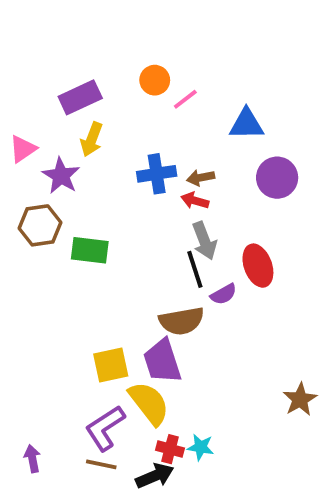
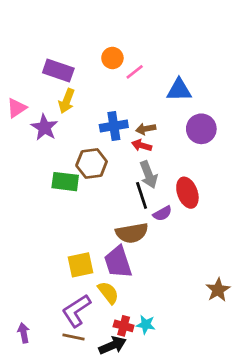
purple rectangle: (80, 97) -> (58, 70), turned 44
brown hexagon: (40, 225) -> (92, 164), moved
yellow semicircle: (149, 403) -> (108, 293), size x0.7

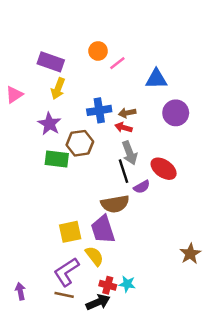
purple star: (44, 127) -> (49, 124), moved
red ellipse: (187, 193) -> (164, 169), turned -35

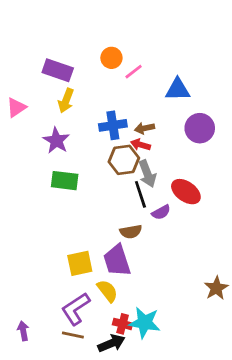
brown hexagon: (80, 143) -> (124, 160), moved
brown semicircle: (115, 204) -> (131, 232), size x0.7
cyan star: (127, 284) -> (145, 323), size x1.6

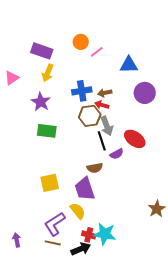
yellow square: (80, 263) -> (50, 183), moved

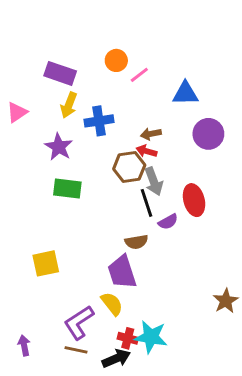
blue cross: (82, 91) -> (99, 121), moved
red ellipse: (135, 139) -> (194, 200), turned 40
yellow square: (50, 183) -> (46, 263), moved

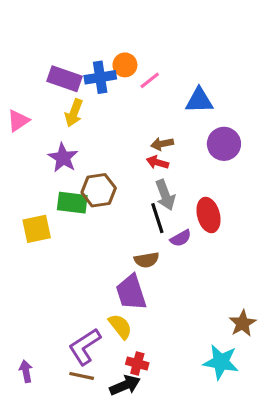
blue cross: (99, 121) -> (100, 77), moved
brown hexagon: (129, 167) -> (99, 190), moved
yellow square: (46, 263) -> (37, 229), moved
cyan star: (151, 337) -> (221, 362), moved

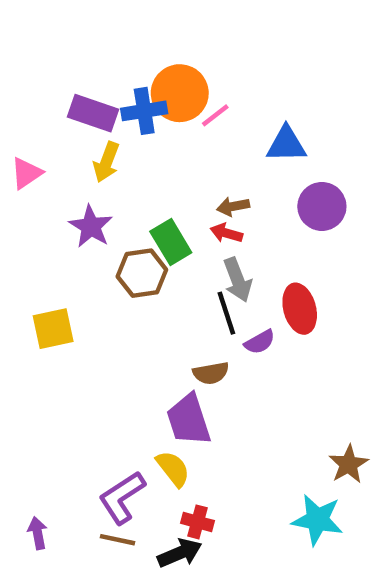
orange circle: (125, 65) -> (180, 93), size x1.6
green rectangle: (72, 203) -> (171, 242), moved, turned 52

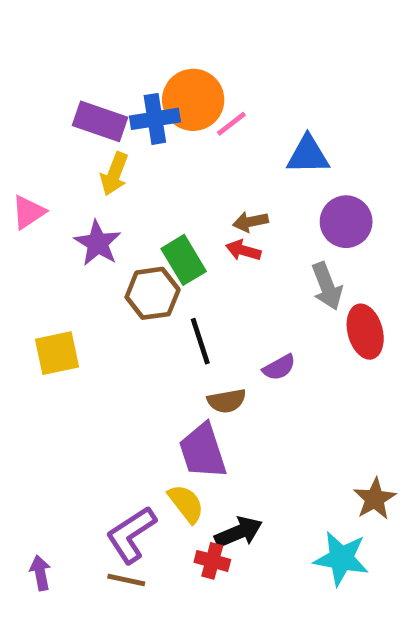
pink triangle: (26, 173) -> (28, 212), moved
gray arrow: (237, 280) -> (327, 286), moved
red ellipse: (300, 309) -> (365, 332), moved
black line: (226, 313) -> (200, 341), moved
black arrow: (180, 553) -> (239, 532), moved

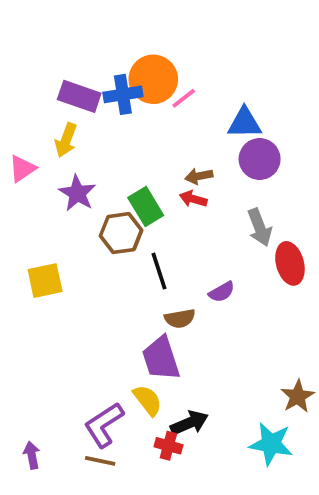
yellow arrow: (114, 174) -> (66, 140), moved
purple circle: (346, 222) -> (260, 159), moved

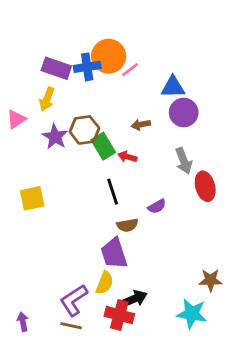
red arrow: (193, 199) -> (127, 157), moved
brown hexagon: (121, 233) -> (84, 130), moved
brown star: (298, 396) -> (211, 280), turned 30
yellow semicircle: (148, 400) -> (105, 283), turned 60
red cross: (168, 446) -> (119, 315), size x1.5

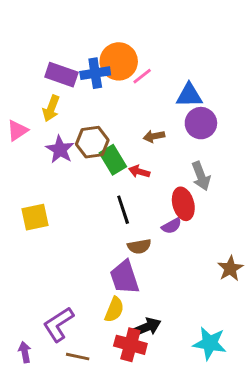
red ellipse: (205, 186) -> (183, 204), moved
brown star: (211, 280) -> (230, 268), moved, turned -30
purple L-shape: (74, 300) -> (58, 324), moved

